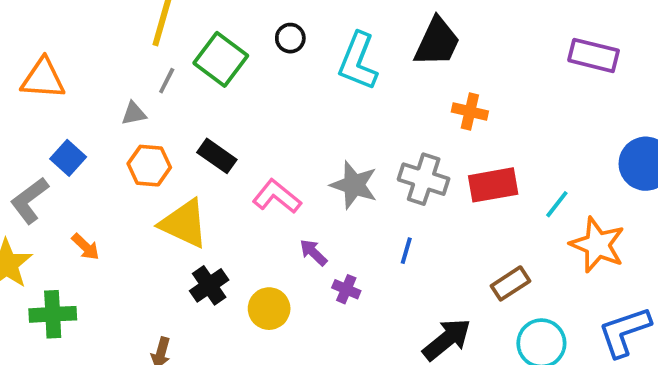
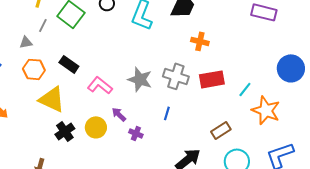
yellow circle: (269, 309) -> (96, 127), moved

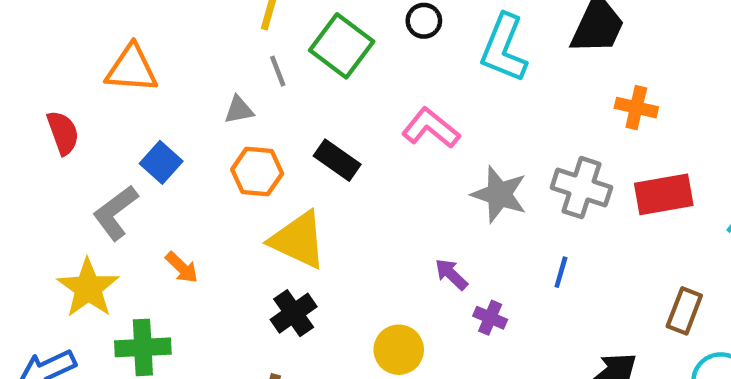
gray line: (43, 25) -> (278, 71), turned -48
pink L-shape: (100, 85) -> (431, 128), moved
yellow circle: (96, 127) -> (399, 350), moved
brown rectangle: (221, 130) -> (684, 311), turned -36
black cross: (65, 131) -> (294, 313), moved

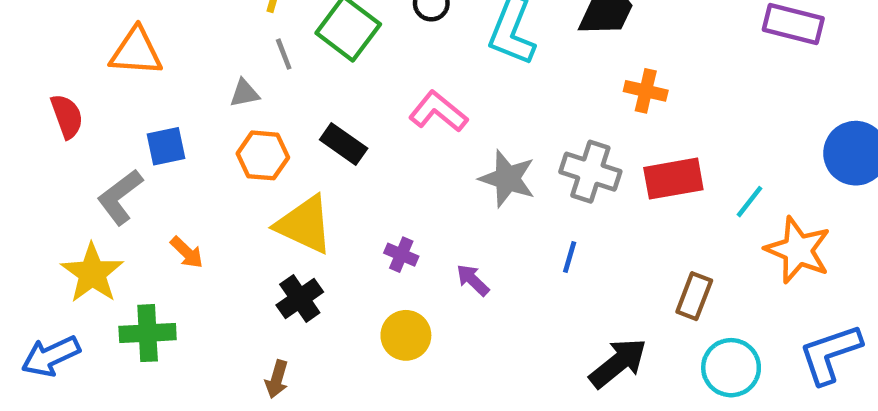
blue square: (161, 162) -> (166, 146), turned 36
purple arrow: (451, 274) -> (473, 280), moved
purple cross: (490, 318) -> (401, 255), moved

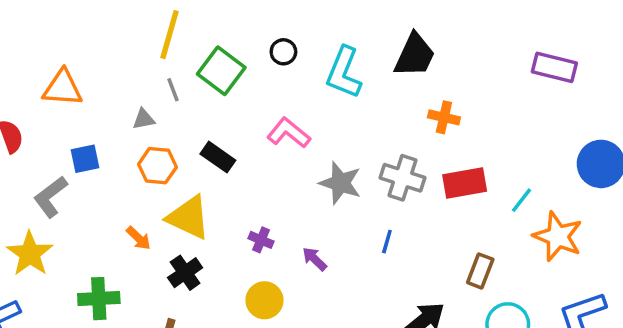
orange arrow: (187, 252) -> (138, 238), moved
green cross: (148, 333) -> (99, 299), moved

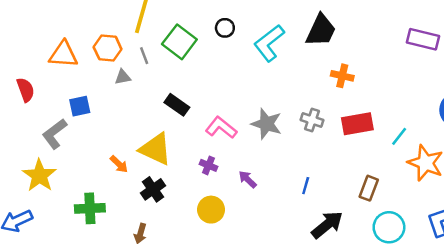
cyan L-shape: (344, 72) -> (269, 43), turned 30
pink L-shape: (289, 133) -> (221, 128), moved
orange hexagon: (157, 166) -> (108, 48), moved
gray cross: (403, 178) -> (312, 120), size x0.7
blue line: (387, 242) -> (306, 186), moved

